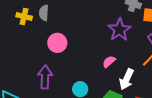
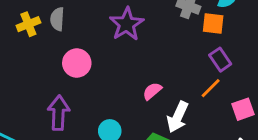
yellow cross: (24, 16) -> (28, 24), turned -35
purple star: (119, 30) -> (127, 24), moved

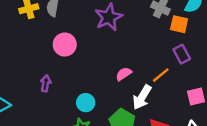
orange line: (211, 88) -> (161, 75), moved
purple arrow: (59, 113) -> (46, 83), size x0.6

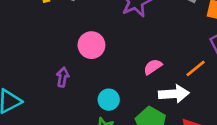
pink circle: (65, 45) -> (91, 45), moved
white arrow: (142, 97) -> (174, 94), turned -125

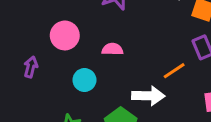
pink semicircle: (153, 67) -> (112, 49), moved, turned 30
cyan circle: (109, 100) -> (84, 80), moved

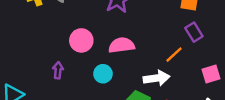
pink semicircle: (112, 49) -> (122, 45), size x1.5

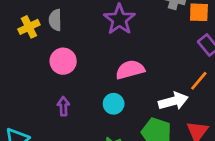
pink circle: (81, 40) -> (63, 61), moved
orange line: (174, 55) -> (199, 81), moved

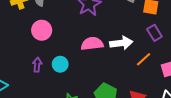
white arrow: (173, 101) -> (121, 43), moved
cyan circle: (114, 104) -> (60, 64), moved

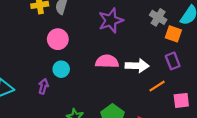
cyan circle: (60, 64) -> (61, 69), moved
purple arrow: (37, 65) -> (43, 86), moved

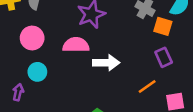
pink semicircle: (107, 61) -> (76, 45), moved
white arrow: (137, 66) -> (106, 63), moved

